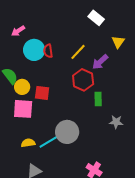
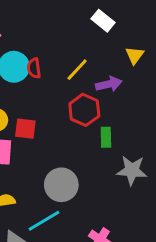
purple arrow: (100, 62) -> (109, 84), turned -150
gray star: (116, 122) -> (132, 170), size x1.5
cyan line: (50, 141) -> (44, 221), moved

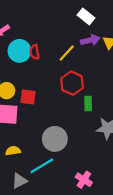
purple arrow: (109, 84) -> (90, 40), moved

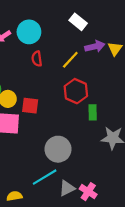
white rectangle: (86, 17) -> (78, 22), moved
cyan circle: (19, 51) -> (29, 32), moved
yellow semicircle: (13, 151) -> (14, 196), moved
gray triangle: (19, 181) -> (67, 188), moved

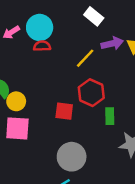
red semicircle: (37, 59) -> (42, 46), moved, turned 96
red square: (30, 106) -> (64, 111), moved

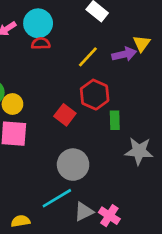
purple arrow: (112, 43) -> (124, 54), moved
red square: (64, 111) -> (65, 115), turned 30

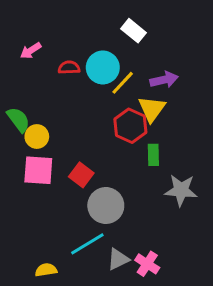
cyan circle: (38, 23) -> (103, 67), moved
yellow triangle: (142, 43) -> (152, 109), moved, size x1.4
red square: (65, 115) -> (81, 175), moved

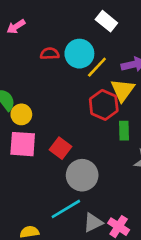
pink arrow: (31, 51) -> (16, 27), moved

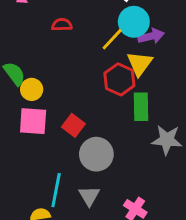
cyan circle: (79, 54) -> (134, 22), moved
green rectangle: (124, 131) -> (141, 107), size x1.4
cyan line: (66, 209) -> (56, 190), moved, turned -48
gray triangle: (93, 222) -> (89, 196), moved, turned -35

